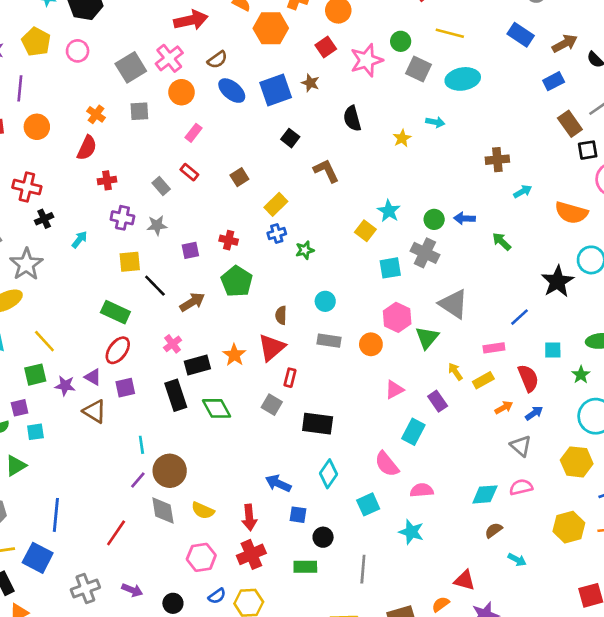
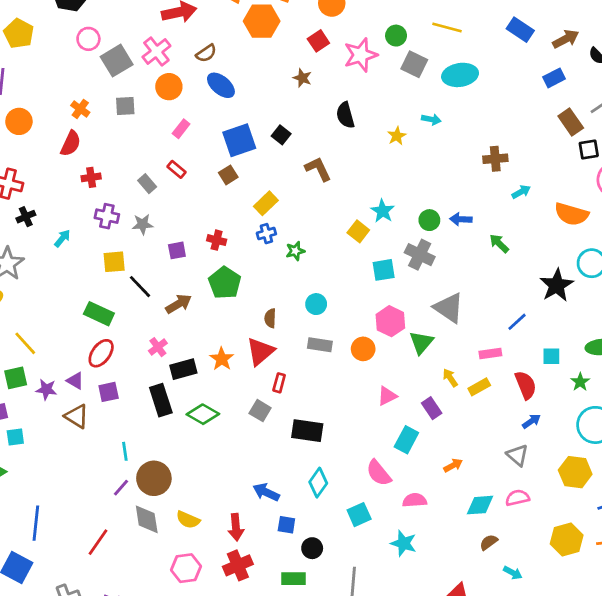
pink circle: (78, 51) -> (88, 39), moved
blue square: (276, 90) -> (239, 140), moved
orange arrow: (504, 407) -> (453, 465), moved
green diamond: (217, 408) -> (203, 414), turned -32

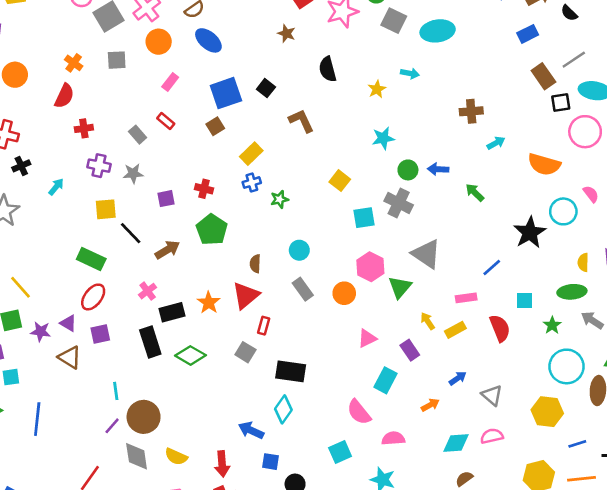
cyan star: (383, 211) -> (383, 138), moved, turned 30
gray rectangle: (320, 345) -> (303, 289), turned 45
blue arrow: (531, 421) -> (458, 378), moved
cyan diamond: (318, 483) -> (283, 409), moved
blue line: (36, 523) -> (37, 419), moved

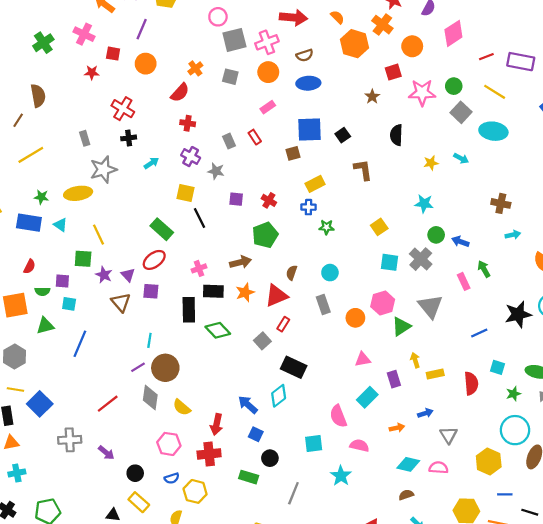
blue ellipse: (208, 40) -> (308, 83), turned -60
brown arrow: (167, 250) -> (240, 262), moved
pink rectangle: (466, 298) -> (464, 281), moved, turned 56

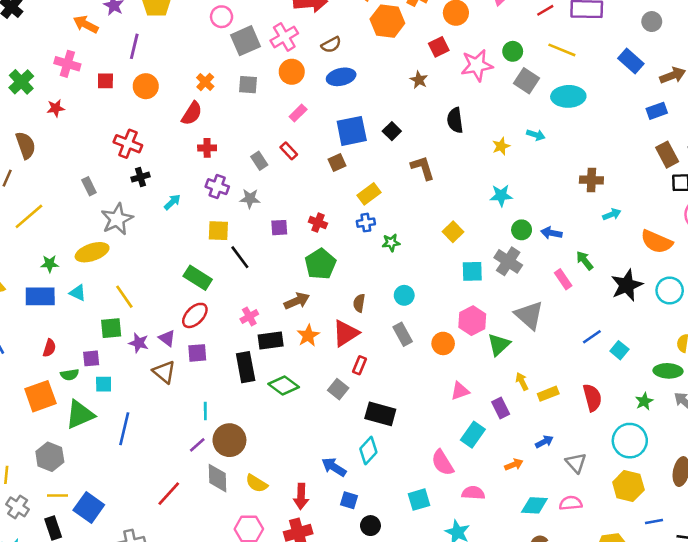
red star: (92, 72) -> (56, 108), moved
black star: (518, 314) -> (627, 285), moved
green triangle: (45, 326) -> (80, 414), size x1.4
cyan square: (497, 367) -> (619, 350), moved, turned 32
cyan circle: (515, 430) -> (630, 441), moved

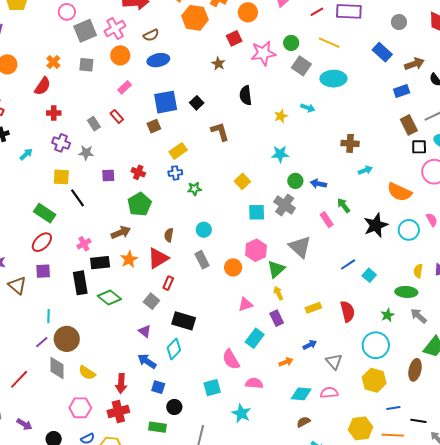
purple triangle: (167, 338) -> (145, 331), moved
yellow arrow: (522, 381) -> (278, 293), moved

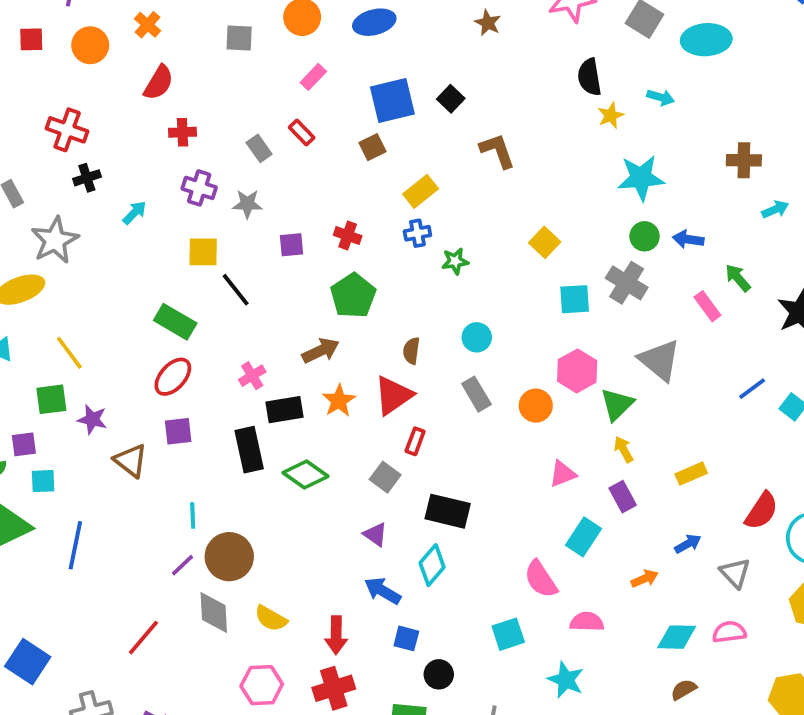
orange cross: (53, 62) -> (148, 25), moved
black semicircle: (246, 95) -> (589, 77), moved
cyan star: (280, 154) -> (641, 178), moved, size x1.4
red semicircle: (348, 311) -> (762, 511), moved, turned 50

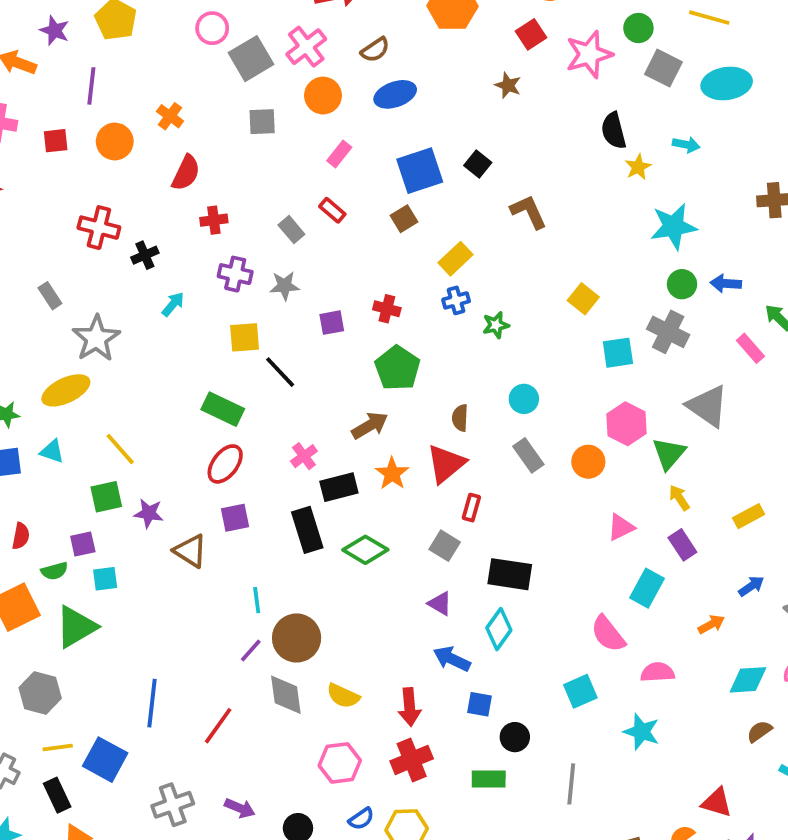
black cross: (87, 178) -> (145, 255), moved
blue line: (75, 545) -> (152, 703), moved

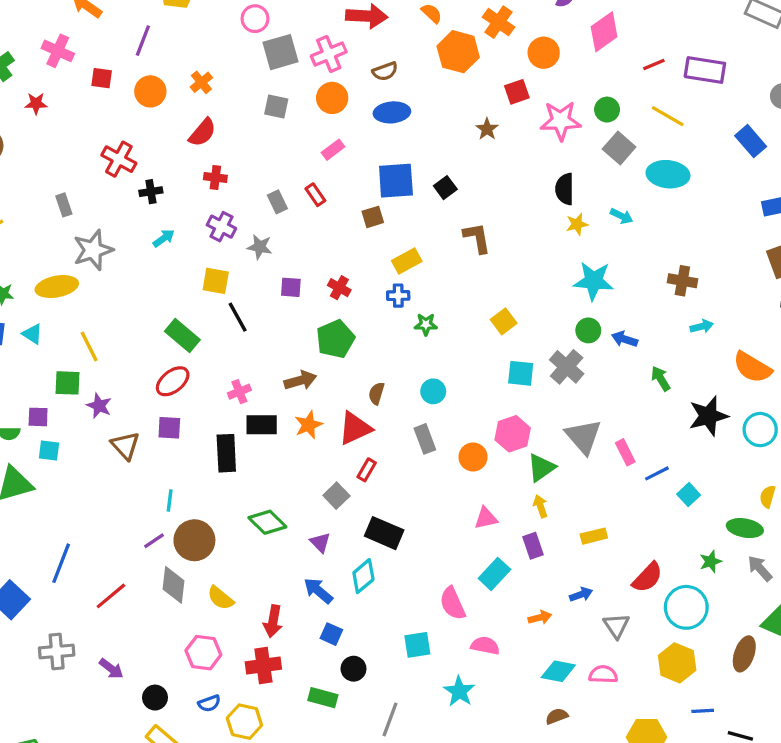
pink rectangle: (750, 348) -> (625, 452), moved
green diamond: (365, 550) -> (267, 522), moved

